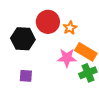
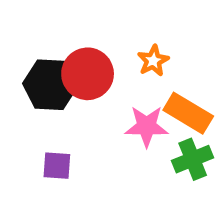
red circle: (48, 22) -> (88, 74), moved

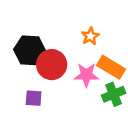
red circle: (88, 74) -> (52, 65), moved

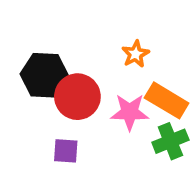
purple square: (34, 98) -> (66, 151), moved

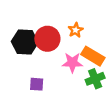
red circle: (77, 97) -> (47, 39), moved

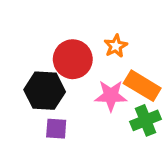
black hexagon: (25, 42) -> (45, 91), moved

